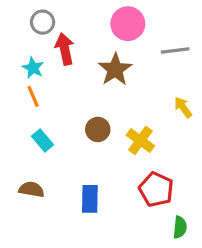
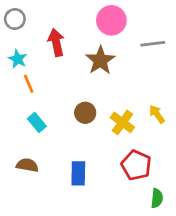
gray circle: (43, 22) -> (15, 19), moved
cyan star: (33, 68) -> (18, 59), moved
yellow arrow: (183, 107) -> (157, 114), moved

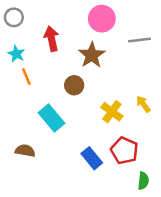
brown circle: (85, 113) -> (74, 85), moved
cyan rectangle: (37, 122) -> (52, 118), moved, size x1.5
blue rectangle: (78, 173) -> (92, 158), moved, turned -40

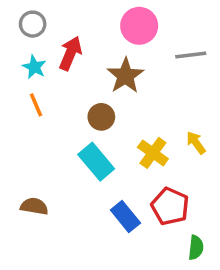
gray circle: (14, 17) -> (33, 24), moved
red arrow: (52, 39) -> (70, 53), turned 35
cyan star: (16, 54) -> (34, 67), moved
cyan rectangle: (52, 118) -> (96, 162), moved

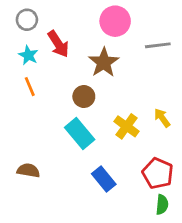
red arrow: (70, 53) -> (58, 44), turned 124
red pentagon: (170, 206) -> (158, 173), moved

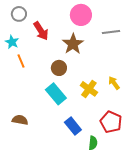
cyan star: (28, 55) -> (12, 42), moved
green semicircle: (162, 205) -> (93, 143), moved

